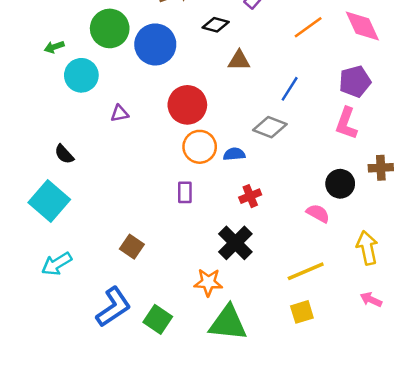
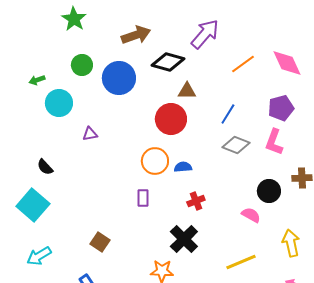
black diamond: (216, 25) -> (168, 62), size x1.5
green circle: (110, 28) -> (82, 65), size x0.7
red circle: (187, 105) -> (171, 119), moved
gray diamond: (270, 127) -> (236, 145), moved

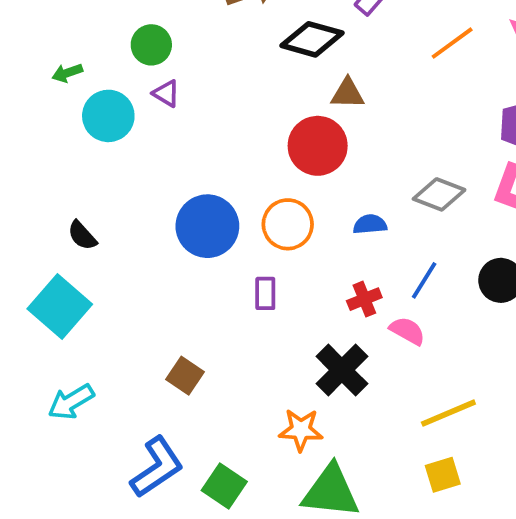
blue circle: (119, 78) -> (207, 226), moved
blue line: (228, 114) -> (424, 280), moved
purple triangle: (90, 134) -> (166, 93), moved, turned 42
blue semicircle: (183, 167) -> (370, 224), moved
pink semicircle: (251, 215) -> (407, 331), moved

